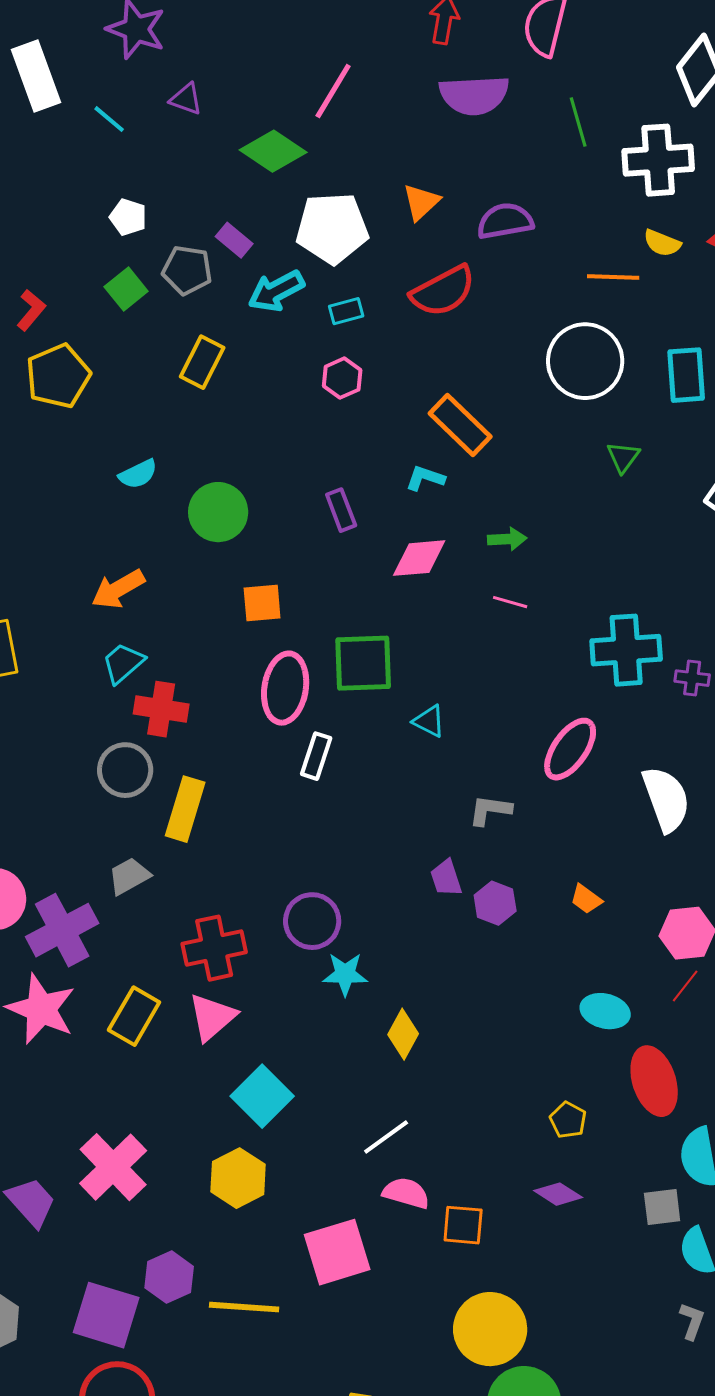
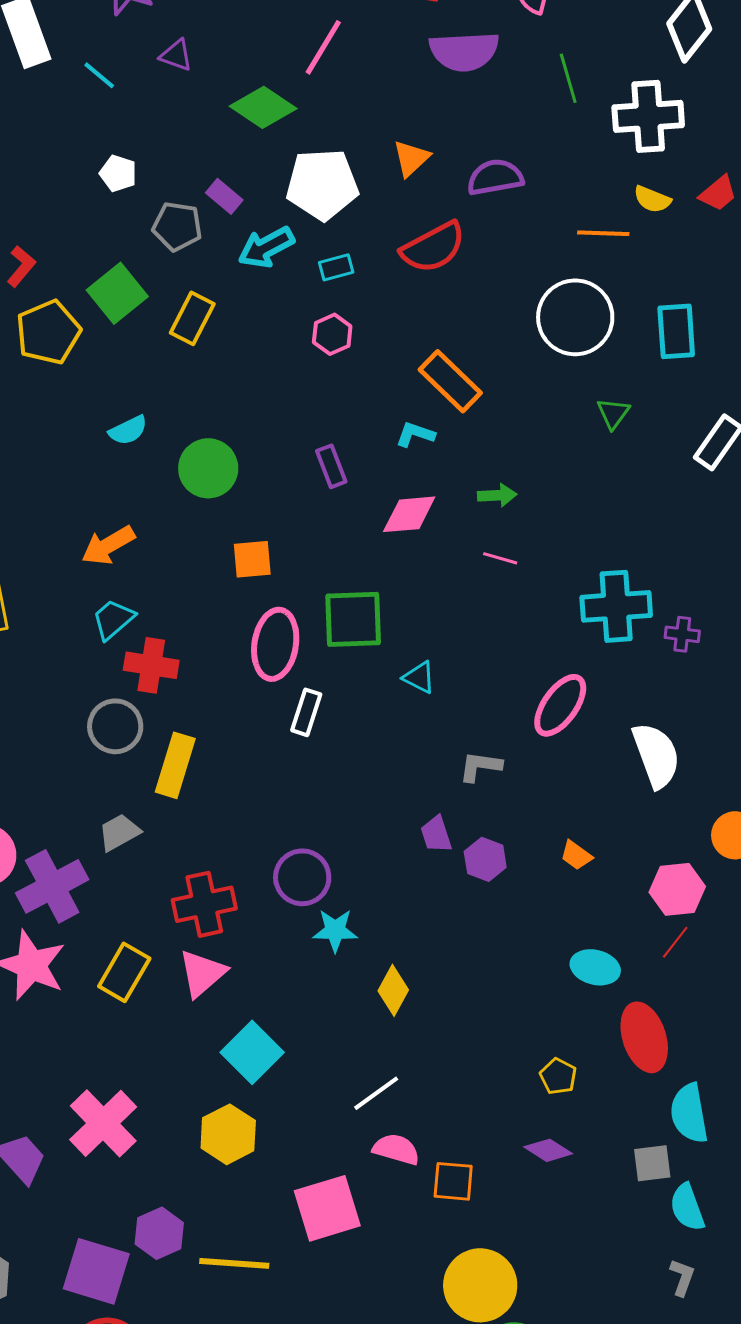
green square: (126, 289) -> (117, 293), moved, size x1.4

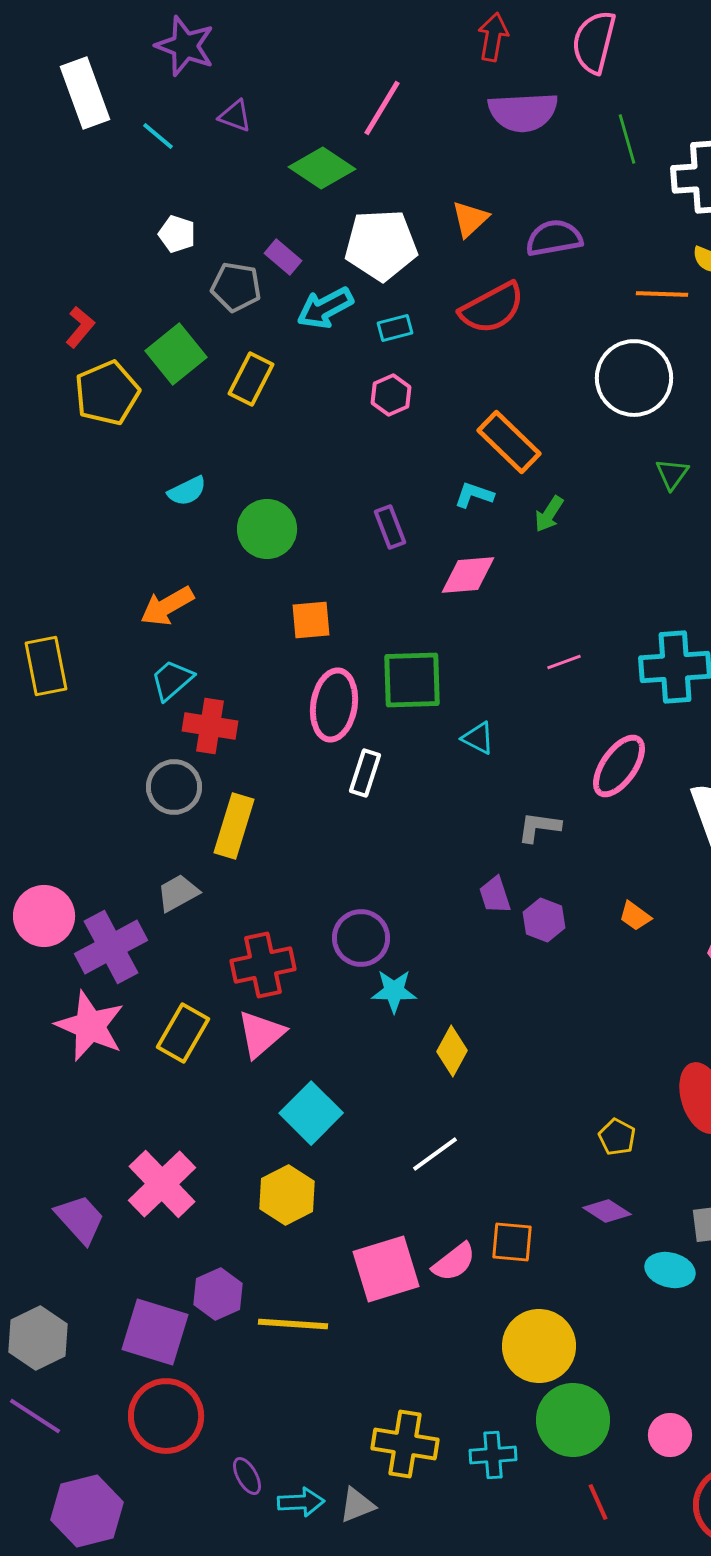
green arrow: (497, 495) -> (549, 514), moved, turned 126
pink line: (500, 558) -> (564, 662), moved, turned -36
cyan ellipse: (595, 967) -> (670, 1270), moved
pink semicircle: (396, 1149) -> (454, 1262), moved, turned 126

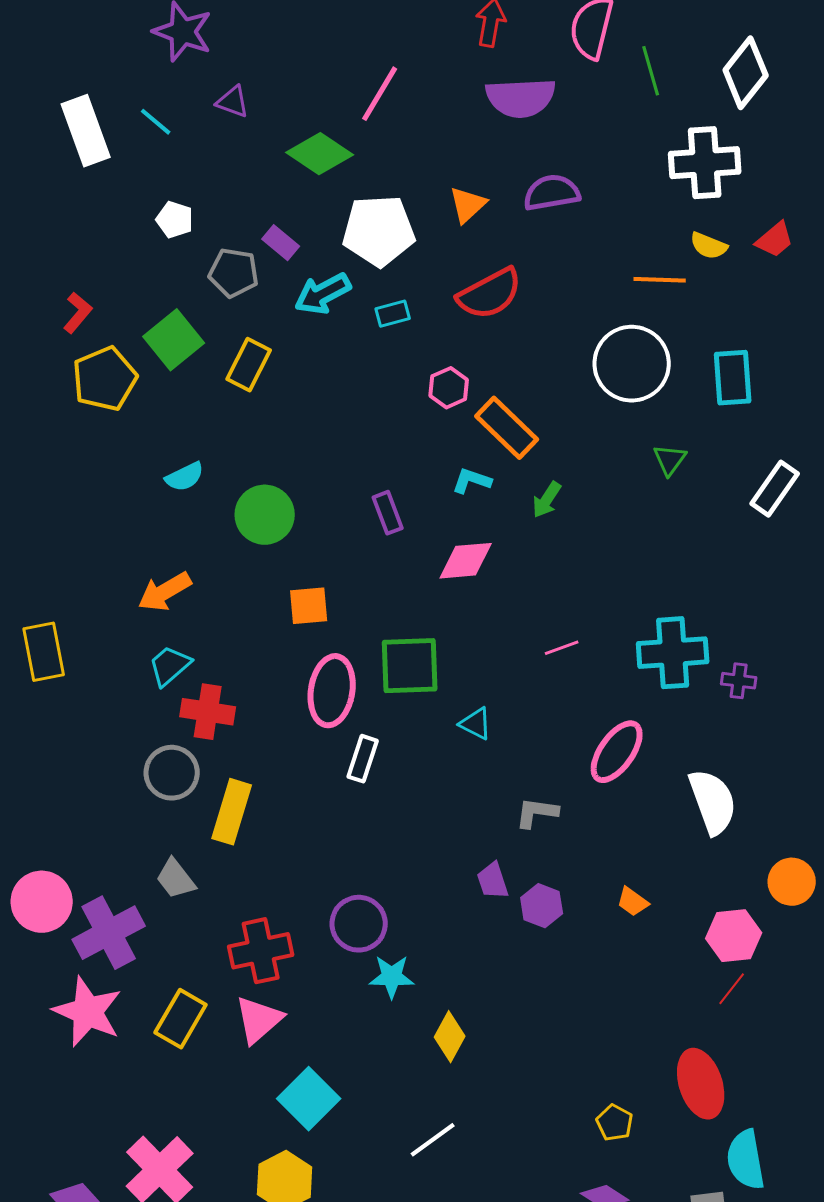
white rectangle: (85, 93) -> (86, 131), moved
green line: (627, 139) -> (651, 71), moved
purple semicircle: (554, 238) -> (552, 193), moved
pink hexagon: (391, 395) -> (449, 388), moved
gray trapezoid: (178, 893) -> (176, 879), turned -99

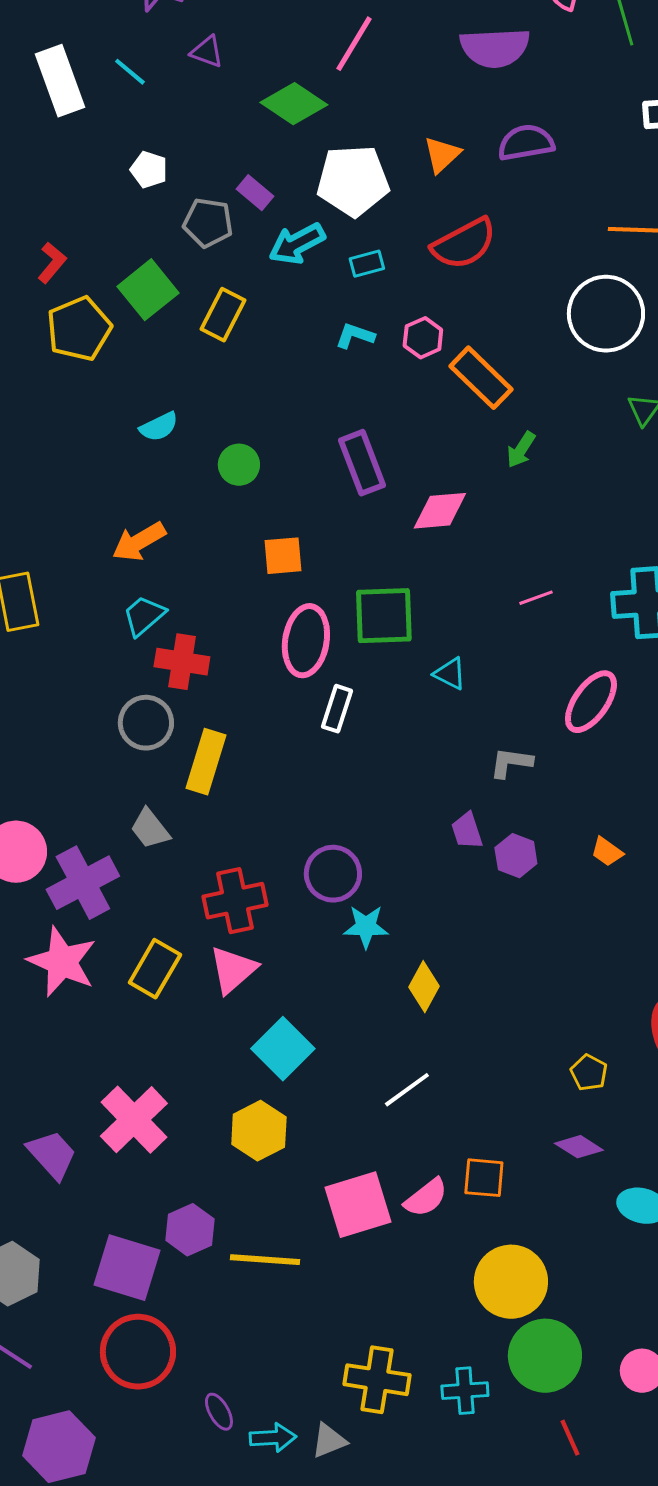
cyan L-shape: (472, 481) -> (355, 336), moved
purple rectangle: (388, 513) -> (362, 463), size x1.5
green circle: (265, 515) -> (239, 465), size x0.7

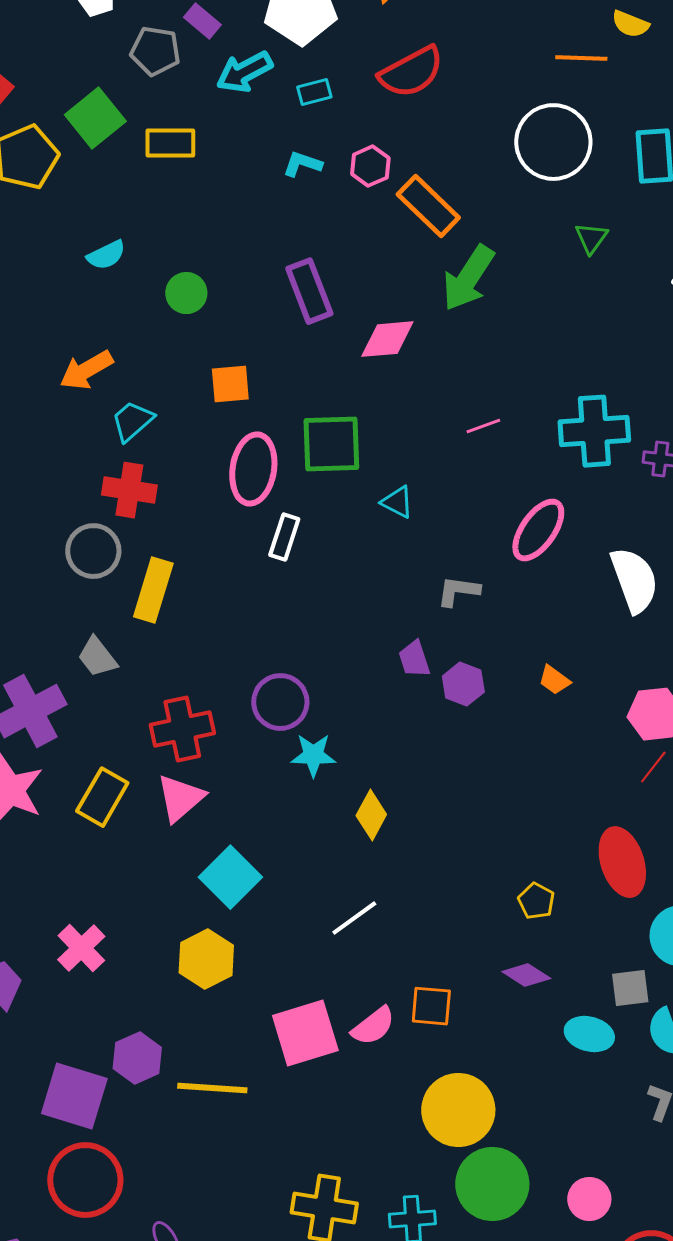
yellow rectangle: (223, 315) -> (170, 143), turned 63
green arrow: (521, 450) -> (468, 278), size x1.8
cyan trapezoid: (144, 616) -> (132, 421), moved
pink cross: (134, 1120) -> (81, 948), size x0.7

